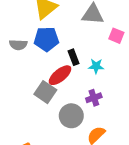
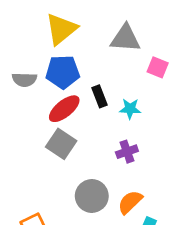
red ellipse: (60, 75) -> (64, 109), moved
gray circle: (71, 116) -> (92, 196), moved

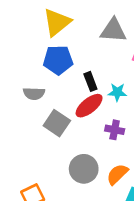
gray semicircle: (24, 80) -> (34, 94), moved
red ellipse: (64, 109) -> (89, 106), moved
purple cross: (127, 152) -> (115, 130), turned 30

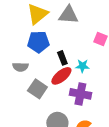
gray triangle: (113, 30) -> (68, 15), moved
purple cross: (115, 130) -> (80, 94), size x1.5

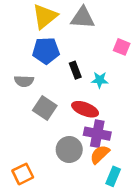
red ellipse: (61, 76) -> (85, 109), moved, turned 60
purple cross: (80, 94) -> (97, 134), moved

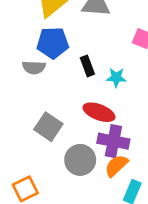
gray semicircle: (24, 81) -> (34, 67), moved
gray square: (45, 108) -> (48, 127), moved

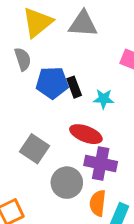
blue pentagon: (53, 43) -> (52, 83), moved
gray semicircle: (34, 67) -> (23, 59), moved, turned -110
orange semicircle: (116, 166) -> (98, 203), moved, turned -40

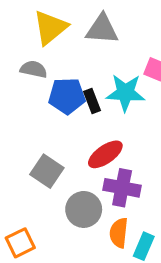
gray semicircle: (23, 59) -> (34, 69), turned -60
cyan star: (104, 99) -> (125, 93), moved, size x1.6
red ellipse: (86, 134) -> (105, 154), turned -56

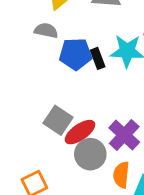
red ellipse: (105, 154) -> (80, 132), moved
purple cross: (122, 188) -> (124, 135), turned 32

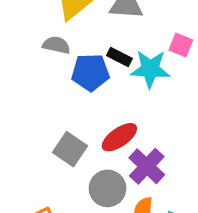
black rectangle: (98, 58) -> (119, 57), moved, turned -42
red ellipse: (80, 132) -> (119, 137), moved

